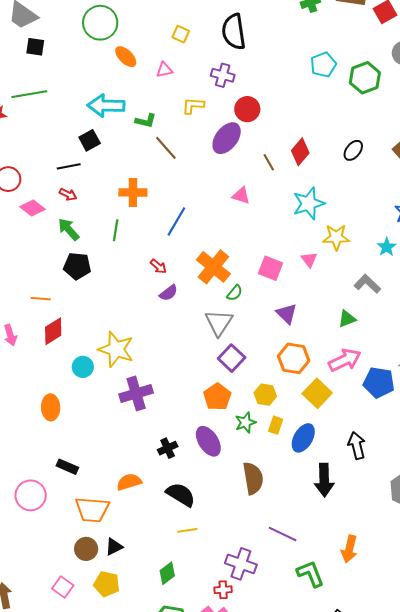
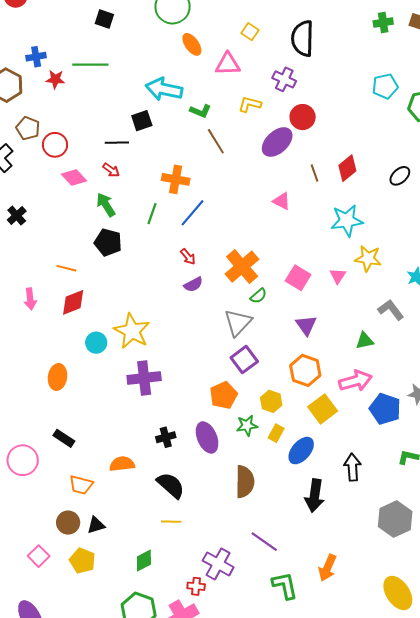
pink triangle: (164, 70) -> (228, 64), size x1.5
blue line: (176, 221) -> (192, 213), moved
orange trapezoid: (92, 510) -> (81, 485), size x0.7

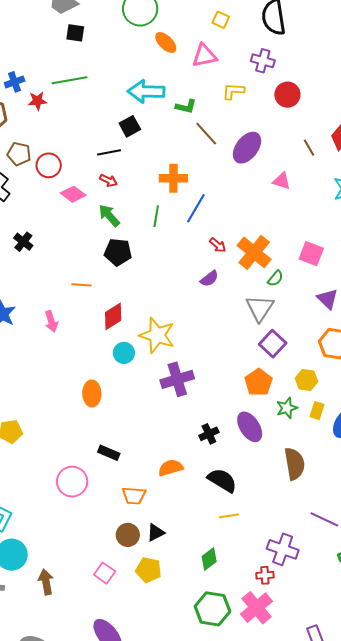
purple ellipse: (277, 142) -> (247, 148), moved
red arrow: (188, 257) -> (218, 245), moved
red diamond: (73, 302) -> (113, 316), moved

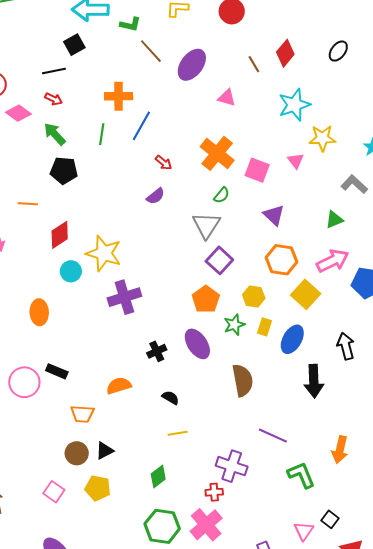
orange cross: (254, 252) -> (217, 153), moved
black semicircle: (222, 480) -> (171, 398), size x0.6
pink circle: (72, 482) -> (24, 382), moved

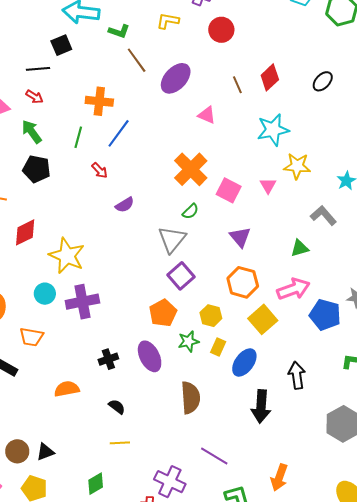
red arrow: (164, 163) -> (100, 170), moved
cyan circle: (71, 271) -> (45, 294), moved
orange trapezoid: (82, 414) -> (31, 337), moved

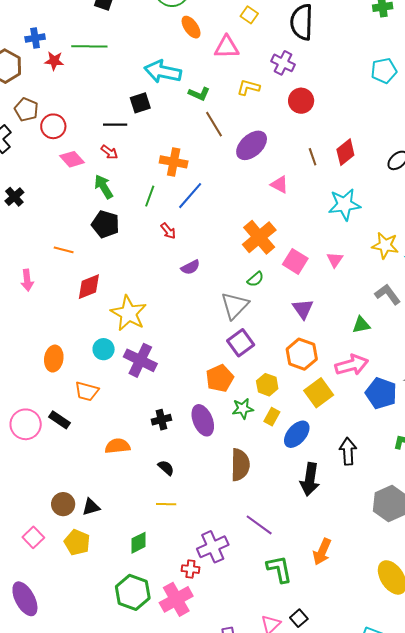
yellow star: (297, 166) -> (385, 245), moved
purple cross: (82, 302) -> (140, 360), turned 32
purple cross: (170, 482) -> (213, 547), turned 36

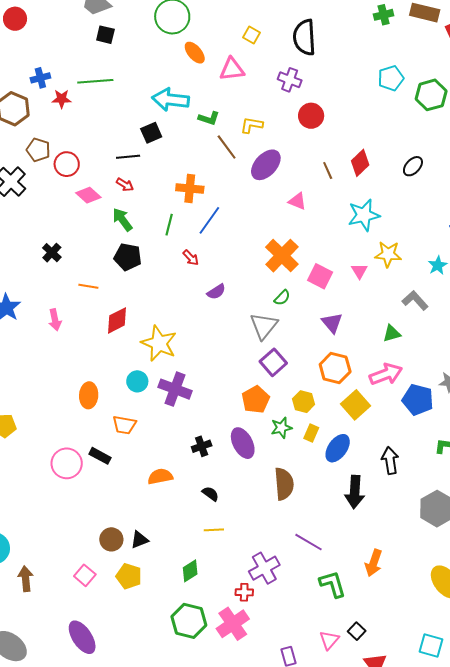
yellow L-shape: (248, 87) -> (252, 125), moved
black cross: (14, 197) -> (52, 253), moved
yellow star: (385, 245) -> (388, 254), moved

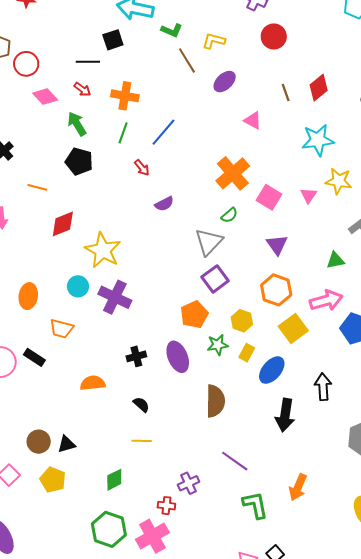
purple ellipse: (266, 165) -> (225, 82), size x0.7
orange cross: (190, 189) -> (125, 96), moved
purple cross: (264, 568) -> (189, 483), size x0.7

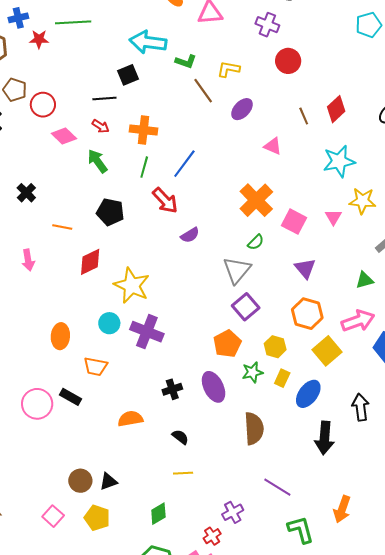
black pentagon: (79, 161) -> (110, 212), moved
red arrow: (142, 168) -> (165, 200), size x1.6
red cross: (166, 506) -> (212, 536), turned -36

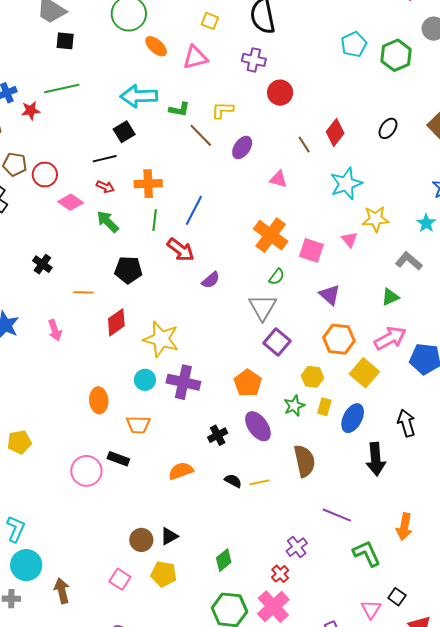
orange pentagon: (227, 344) -> (248, 383), moved
yellow line: (183, 473) -> (259, 482), moved

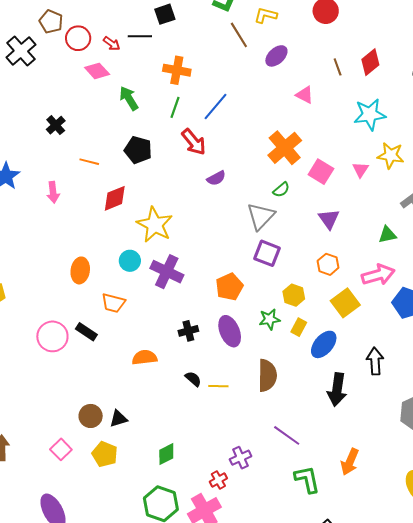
red arrow: (105, 187) -> (112, 44), moved
orange hexagon: (339, 339) -> (328, 264), size x0.7
purple square: (277, 342) -> (267, 253), turned -32

